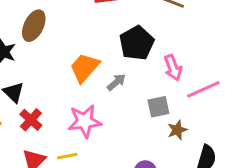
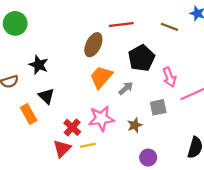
brown ellipse: (34, 26) -> (93, 45), moved
red cross: (31, 120) -> (72, 127), moved
brown star: (177, 130) -> (135, 125), moved

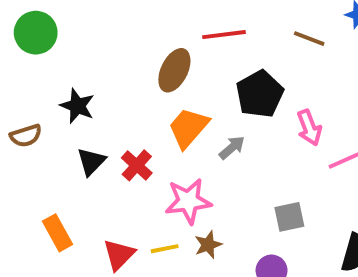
black triangle: (46, 96) -> (91, 161), turned 30
gray square: (158, 107) -> (289, 217), moved
orange rectangle: (29, 114) -> (57, 233), moved
brown star: (135, 125) -> (208, 245), moved
red cross: (72, 127) -> (137, 165), moved

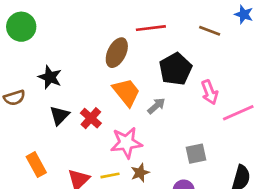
orange trapezoid: (188, 128) -> (126, 92), turned 100

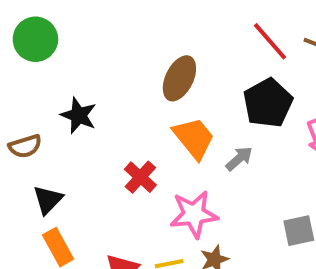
red line: (151, 28) -> (270, 41), moved, turned 56
black triangle: (59, 115) -> (48, 200), moved

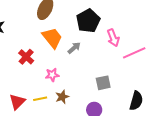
pink star: (194, 214) -> (52, 75), size x0.6

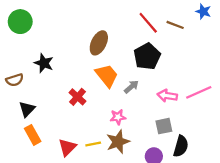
pink arrow: (113, 38) -> (167, 96), moved, turned 120
pink star: (52, 75) -> (118, 117), moved
brown star: (62, 97) -> (118, 142), size x1.5
black semicircle: (136, 101) -> (181, 146), moved

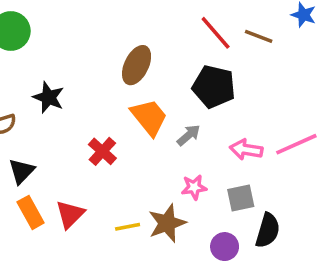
black pentagon: (147, 56) -> (214, 87), turned -30
pink star: (118, 117) -> (194, 187), moved
red triangle: (67, 147) -> (70, 214), moved

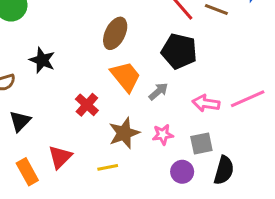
orange rectangle: (31, 212) -> (27, 172), moved
brown star: (167, 223) -> (124, 133), moved
purple circle: (225, 247) -> (182, 172), moved

